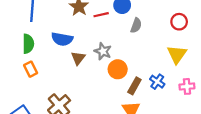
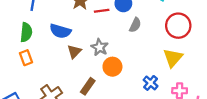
red circle: (179, 22) -> (178, 26), size x1.5
brown rectangle: (134, 86) -> (88, 86), moved

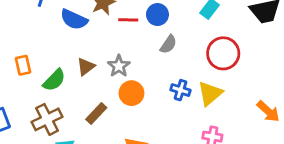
blue semicircle: (60, 31) -> (74, 19), moved
green semicircle: (26, 32) -> (54, 80), moved, turned 30
blue cross: (151, 83) -> (180, 90), moved, turned -32

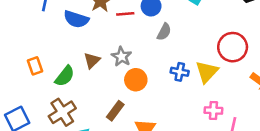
red circle: (223, 53) -> (233, 47), moved
brown rectangle: (96, 114) -> (115, 111), moved

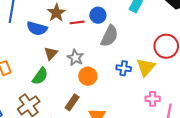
gray semicircle: (164, 32) -> (109, 36), size x1.5
brown triangle: (92, 61) -> (51, 53), moved
green semicircle: (65, 76) -> (40, 76), moved

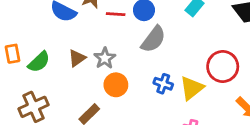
brown triangle: (51, 53) -> (77, 58), moved
green semicircle: (40, 76) -> (39, 62), moved

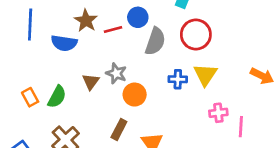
red circle: (223, 66) -> (196, 35), moved

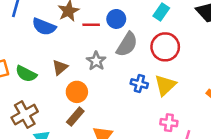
gray star: (116, 73) -> (96, 61), moved
orange circle: (135, 95) -> (77, 92), moved
green semicircle: (57, 97) -> (26, 74), turned 75

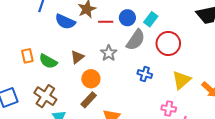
cyan rectangle: (161, 12) -> (151, 19), moved
yellow triangle: (165, 85) -> (181, 80), moved
brown cross: (25, 115) -> (45, 96), turned -30

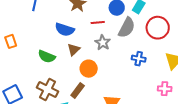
blue semicircle: (65, 22) -> (65, 30), moved
red line: (106, 22) -> (98, 23), moved
orange rectangle: (27, 56) -> (11, 41), moved
brown rectangle: (89, 100) -> (78, 91), moved

